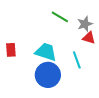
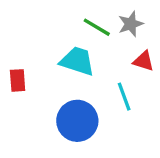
gray star: (85, 24) -> (131, 24), moved
cyan trapezoid: (46, 52) -> (77, 61), moved

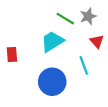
cyan trapezoid: (77, 61) -> (52, 41), turned -50
red triangle: (144, 61) -> (97, 41), turned 32

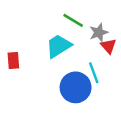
gray star: (88, 16) -> (99, 33), moved
blue circle: (52, 82) -> (76, 87), moved

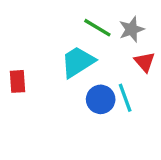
gray star: (99, 33) -> (132, 29), moved
blue circle: (76, 87) -> (101, 99), moved, size x0.7

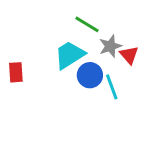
gray star: (132, 29) -> (110, 46), moved
blue circle: (101, 99) -> (90, 75), moved

